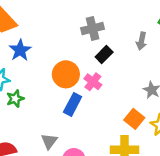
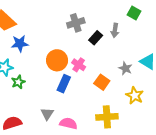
blue star: (20, 50) -> (20, 44), turned 30
black rectangle: (104, 55) -> (96, 38), moved
orange square: (134, 119) -> (102, 82), moved

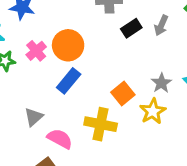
pink cross: (79, 65) -> (36, 51), moved
yellow star: (135, 95) -> (153, 111), moved
yellow cross: (107, 117) -> (101, 124), moved

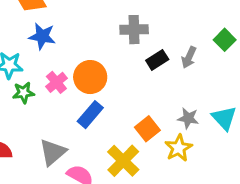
gray star: (161, 83) -> (188, 118), turned -30
gray triangle: (34, 117) -> (53, 152), size x1.4
yellow cross: (101, 124) -> (123, 161), turned 32

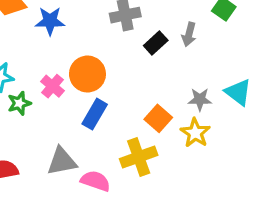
blue star: (42, 36) -> (50, 21), moved
gray triangle: (53, 152) -> (62, 161), turned 40
yellow cross: (123, 161) -> (139, 157), turned 36

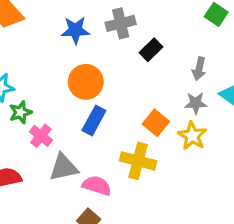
blue star: (50, 21) -> (75, 30), moved
gray arrow: (189, 34) -> (199, 69), moved
pink cross: (52, 86) -> (41, 136), moved
yellow cross: (139, 157) -> (138, 161), turned 36

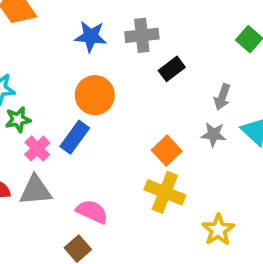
blue rectangle: (94, 121) -> (75, 137), moved
yellow star: (192, 136) -> (218, 230), moved
yellow cross: (138, 161) -> (165, 192), moved
gray triangle: (63, 167) -> (36, 190), moved

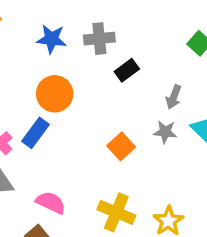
yellow cross: (165, 192) -> (116, 212), moved

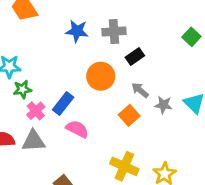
orange circle: (55, 94) -> (101, 76), moved
gray arrow: (174, 97) -> (140, 90), moved, turned 108
pink semicircle: (51, 203) -> (77, 129), moved

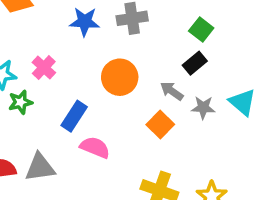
green square: (191, 37) -> (201, 29), moved
black rectangle: (135, 56) -> (195, 63), moved
pink cross: (36, 111) -> (44, 68), moved

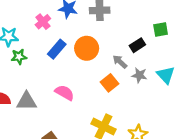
green square: (201, 29) -> (161, 30), moved, turned 35
pink cross: (44, 68) -> (43, 22), moved
blue rectangle: (74, 116) -> (57, 49), moved

